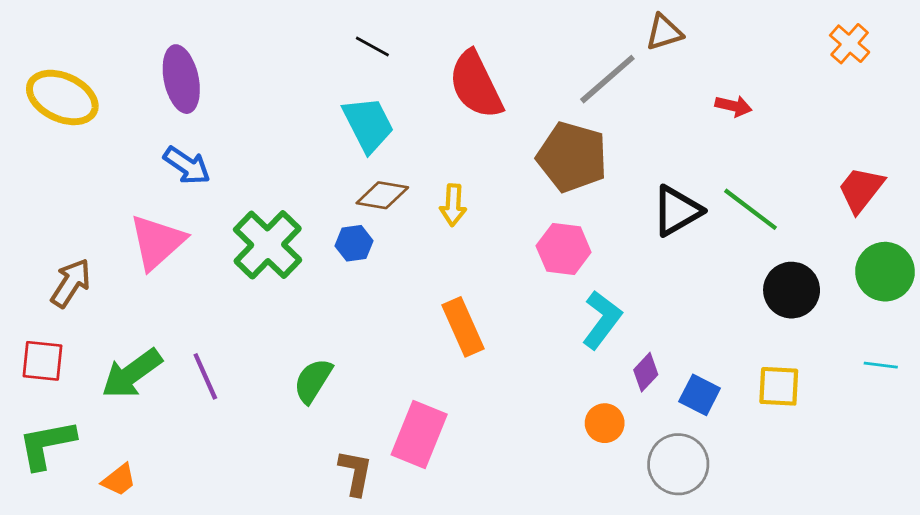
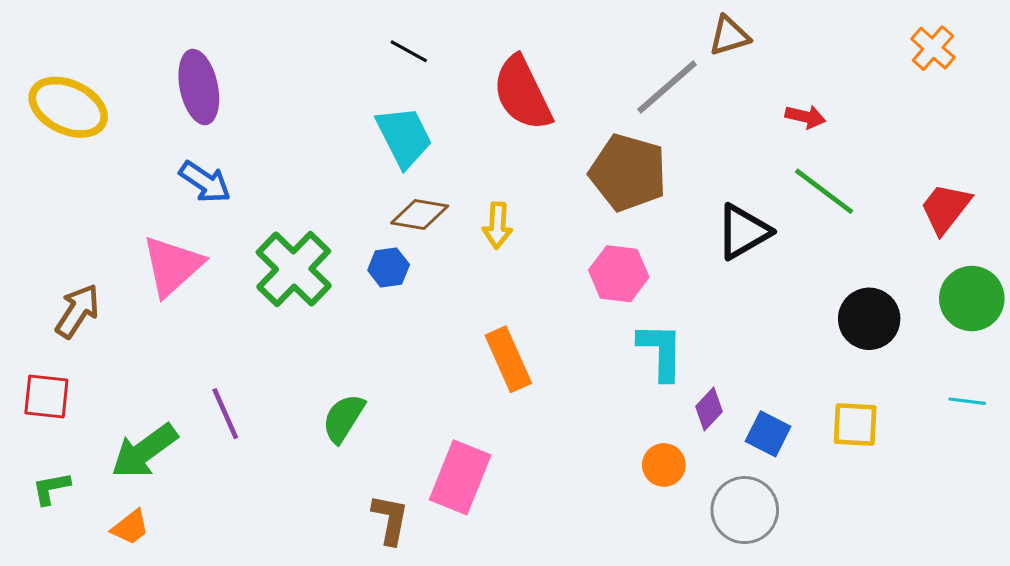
green line: (750, 209) -> (824, 191), moved
cyan L-shape: (602, 320) -> (661, 351), turned -36
green arrow: (132, 374) -> (144, 451), moved
green L-shape: (47, 444) -> (51, 488), size x0.6

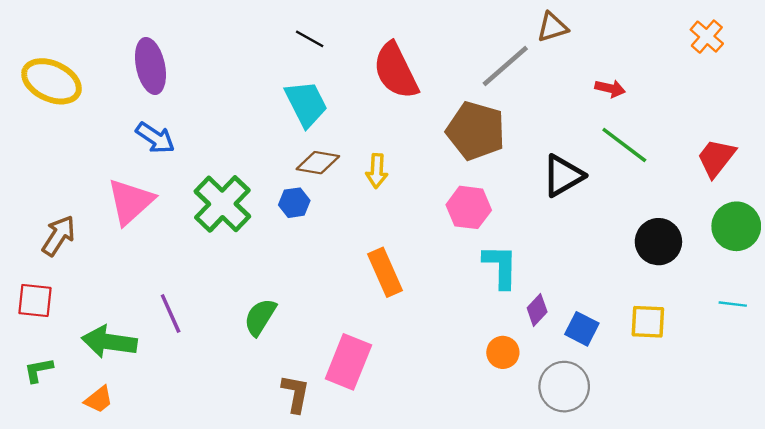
green arrow: (144, 451) -> (109, 342), turned 44

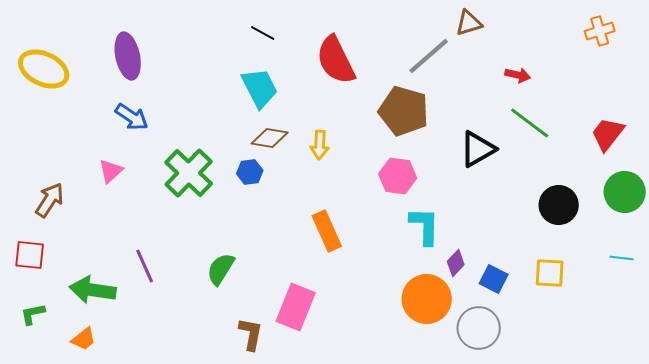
orange cross: (707, 37) -> (600, 31), turned 32
pink triangle: (130, 202) -> (111, 171), size x0.6
orange circle: (503, 352) -> (427, 299), size x1.8

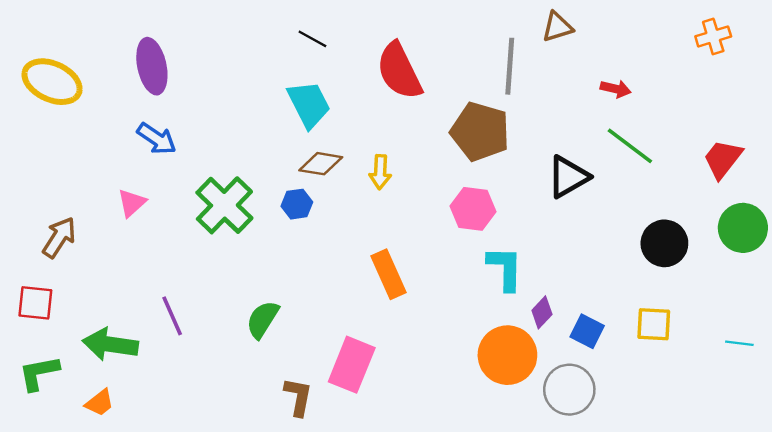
gray line: (429, 56) -> (510, 66), turned -45
cyan line: (622, 258) -> (739, 343), moved
green L-shape: (33, 314) -> (39, 373), size x1.4

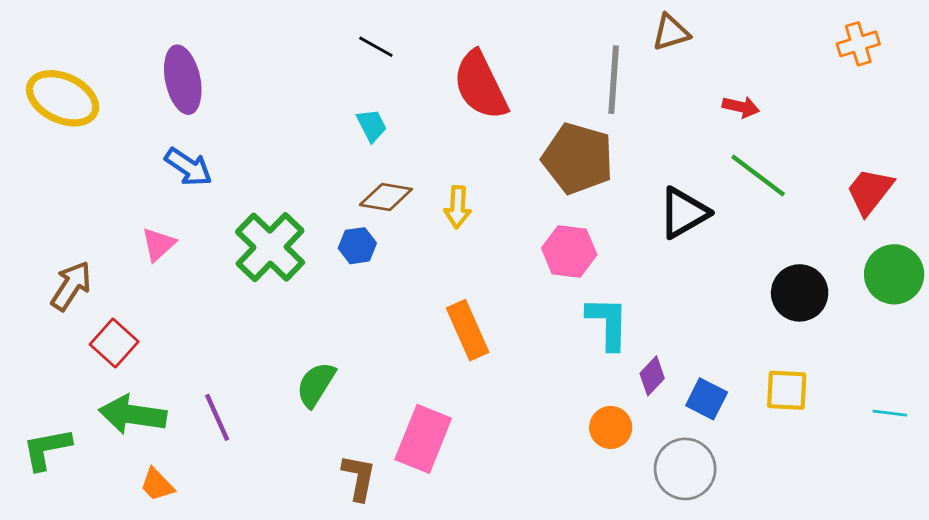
cyan trapezoid: (309, 104) -> (372, 125), size x0.6
red square: (35, 303) -> (114, 343), moved, turned 36
purple line: (172, 316) -> (217, 417), moved
orange circle: (507, 355) -> (611, 427), size x0.6
orange trapezoid: (100, 403) -> (157, 485), moved, turned 84

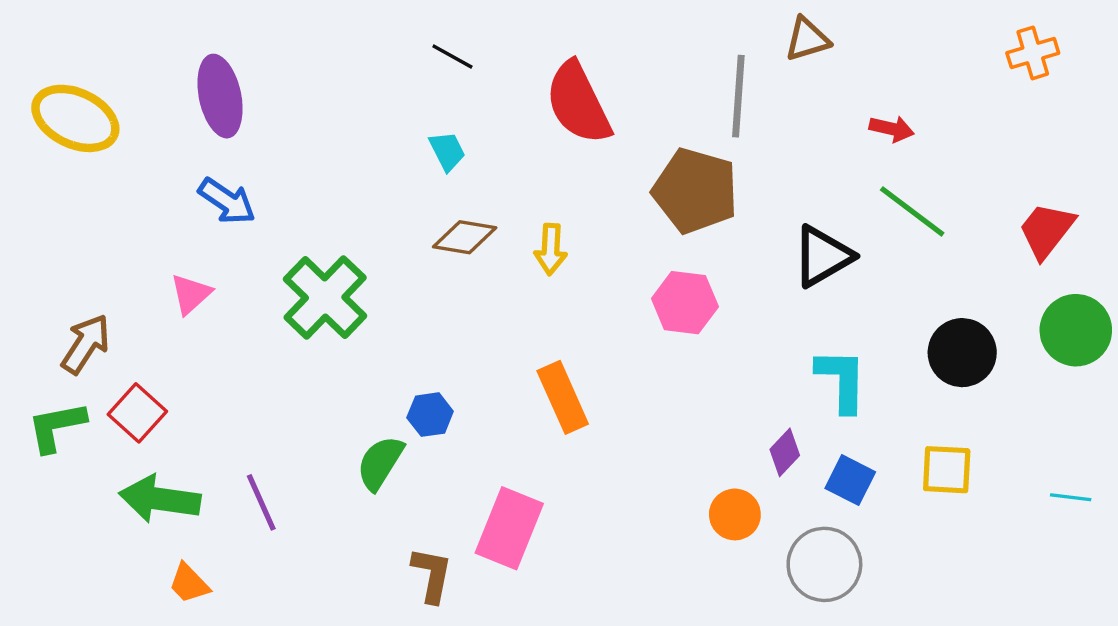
blue hexagon: (357, 246) -> (430, 415), moved
cyan L-shape: (608, 323) -> (842, 380), moved
green L-shape: (47, 449) -> (56, 427), moved

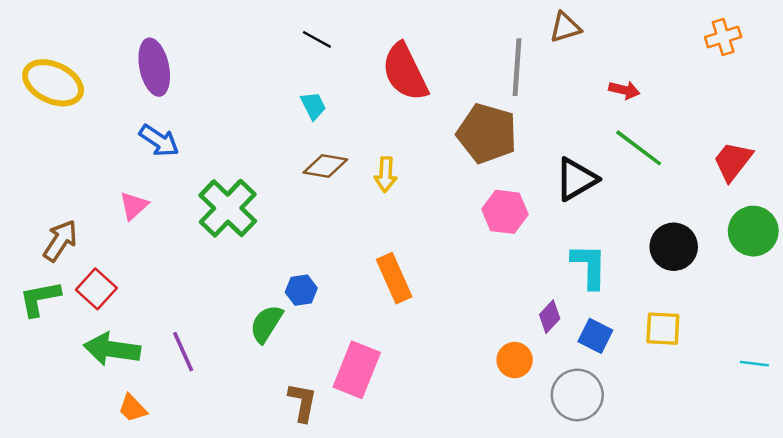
pink hexagon: (685, 303) -> (505, 212), moved
cyan line: (1071, 497) -> (754, 364), moved

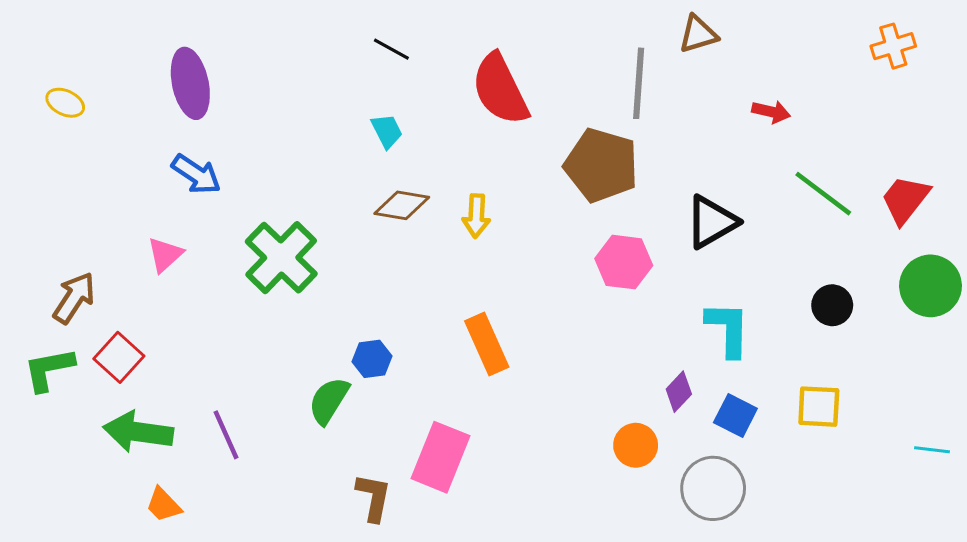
yellow ellipse: (53, 83) -> (65, 103), size x0.5
green line: (639, 148) -> (823, 194), moved
black circle: (674, 247) -> (832, 305), size x0.7

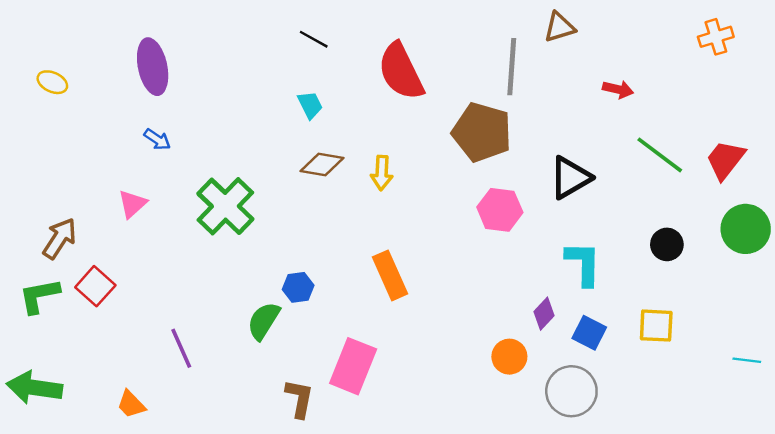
blue arrow: (196, 174) -> (157, 139), size x0.7
green arrow: (138, 432) -> (34, 388), moved

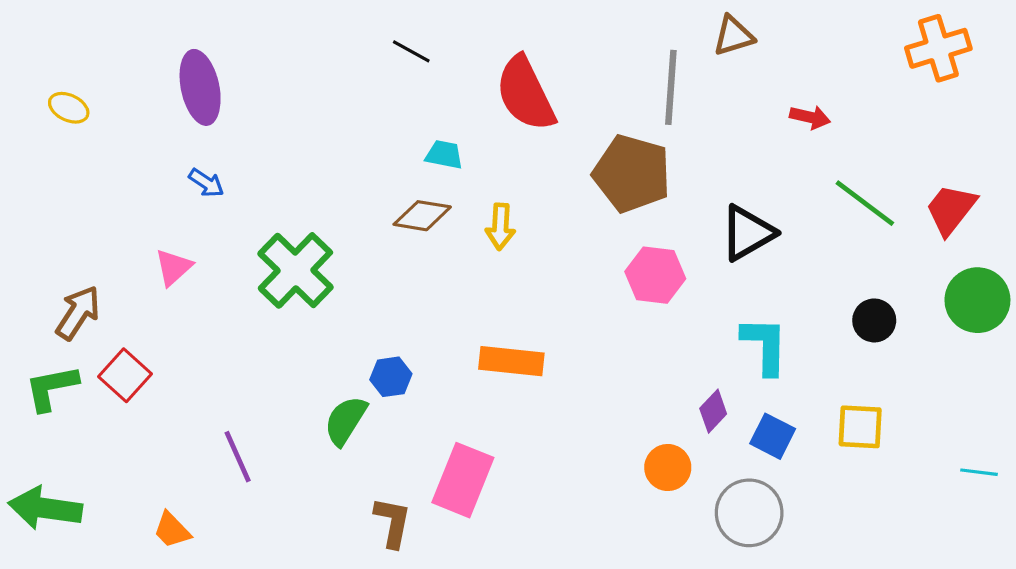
orange cross: (716, 37) -> (938, 48), size x1.4
cyan trapezoid: (310, 105) -> (444, 155), moved, turned -52
orange rectangle: (390, 275) -> (511, 361), turned -60

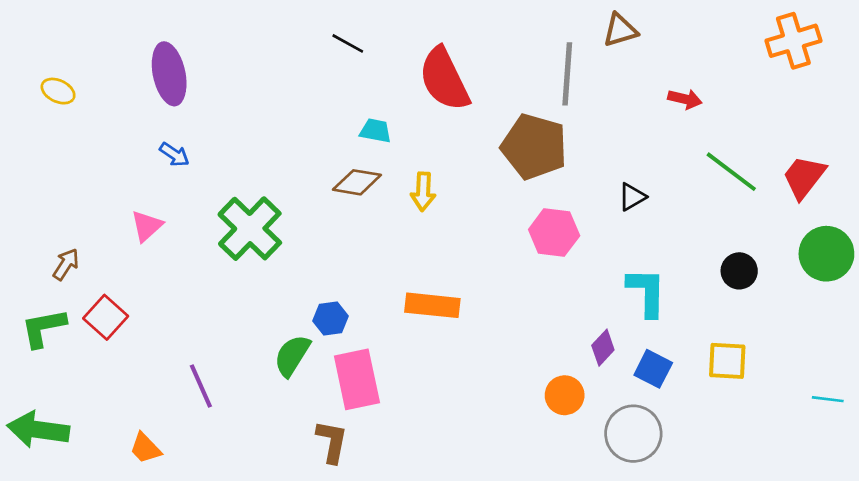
black triangle: (748, 233) -> (632, 197), size x0.6
brown arrow: (78, 313) -> (66, 264), size x0.7
pink rectangle: (463, 480) -> (357, 379), moved, turned -34

